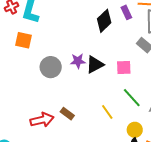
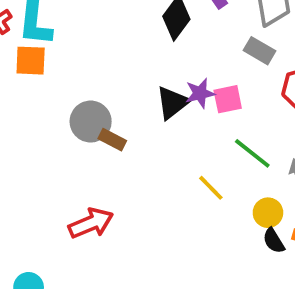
orange square: (23, 40) -> (31, 61), moved
purple star: (78, 61) -> (200, 93), moved
brown rectangle: (67, 114) -> (112, 140), moved

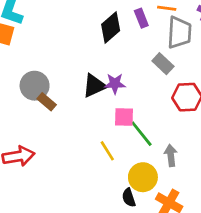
pink square: (228, 99) -> (124, 117), moved
yellow circle: (268, 213) -> (143, 177), size x1.4
black semicircle: (274, 241) -> (129, 198), moved

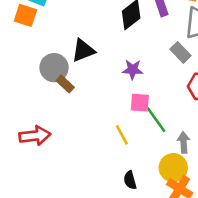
black triangle: (94, 86) -> (83, 50), moved
yellow circle: (143, 177) -> (173, 168), moved
black semicircle: (129, 198) -> (130, 180), moved

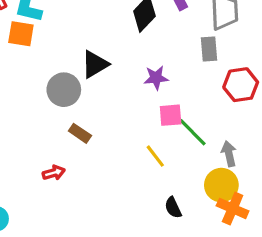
gray rectangle: (180, 52) -> (209, 49), turned 48
brown rectangle: (65, 84) -> (80, 133), moved
red arrow: (35, 136) -> (54, 173), size x0.6

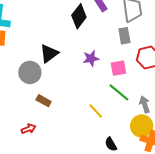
pink square: (171, 115) -> (118, 68), moved

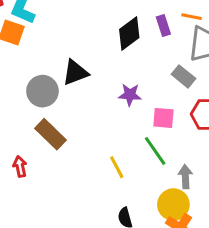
gray rectangle: (124, 36) -> (183, 76), turned -56
brown rectangle: (44, 101) -> (50, 134), size x1.5
red arrow: (29, 129) -> (20, 167), turned -96

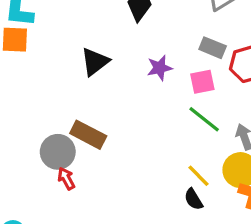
gray rectangle: (183, 76) -> (213, 48), moved
gray circle: (42, 91) -> (58, 152), moved
yellow line: (117, 167) -> (199, 176), moved

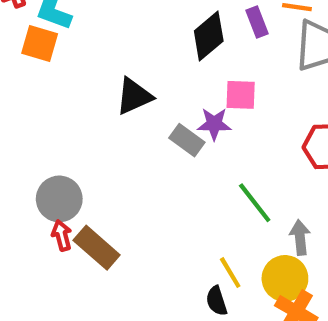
gray rectangle: (213, 48) -> (187, 140), moved
pink square: (202, 82) -> (241, 95), moved
brown rectangle: (88, 135) -> (97, 248), moved

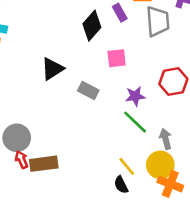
purple star: (214, 124) -> (135, 96), moved
brown rectangle: (97, 248) -> (44, 164), turned -40

